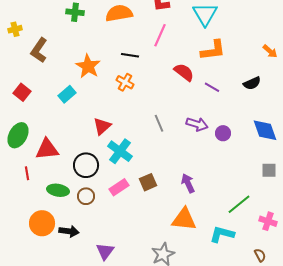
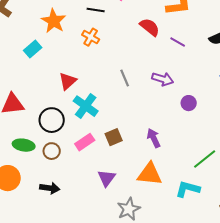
purple circle: (223, 133) -> (189, 103), moved
black arrow: (69, 231) -> (50, 188), moved
purple triangle: (105, 251) -> (107, 178), moved

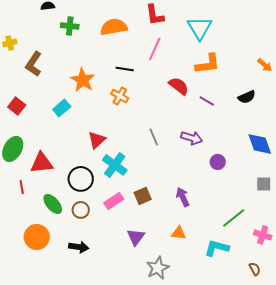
green ellipse: (24, 145) -> (53, 204), turned 40
orange triangle: (150, 174) -> (179, 233), size x0.6

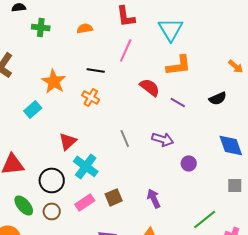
orange semicircle: (114, 27) -> (85, 28), size x0.6

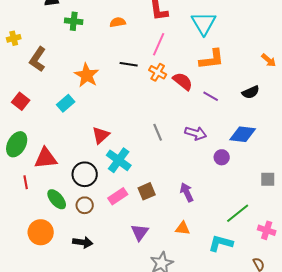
orange cross: (91, 97) -> (158, 72), moved
blue diamond: (231, 145) -> (243, 134), moved, turned -64

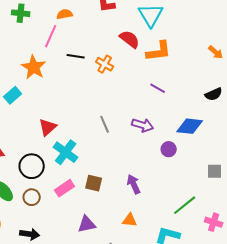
pink line: (159, 44) -> (51, 36), moved
red semicircle: (183, 81) -> (130, 39), moved
black semicircle: (251, 92) -> (214, 94), moved
brown square: (147, 191) -> (94, 183), turned 36
purple triangle: (140, 232) -> (87, 224), turned 42

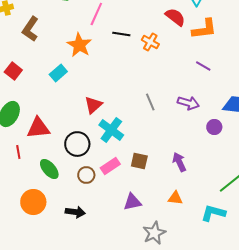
brown circle: (32, 197) -> (86, 175), moved

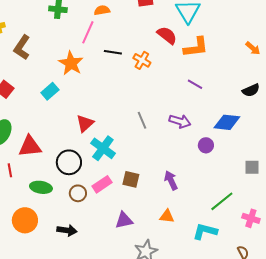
green ellipse: (49, 169) -> (41, 187), turned -40

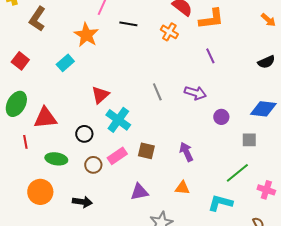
orange cross: (142, 60) -> (169, 32), moved
purple line: (195, 84) -> (210, 56), turned 35
blue diamond: (227, 122) -> (263, 109), moved
black circle: (69, 162) -> (84, 134), size x0.7
gray square: (252, 167) -> (249, 140), moved

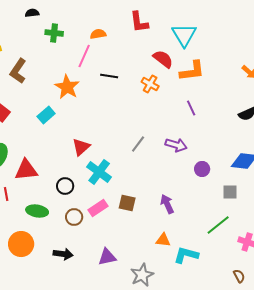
gray line: (157, 92) -> (138, 144), turned 60
purple triangle: (139, 192) -> (107, 257), moved
cyan L-shape: (220, 203) -> (186, 255), moved

